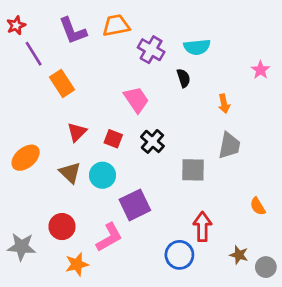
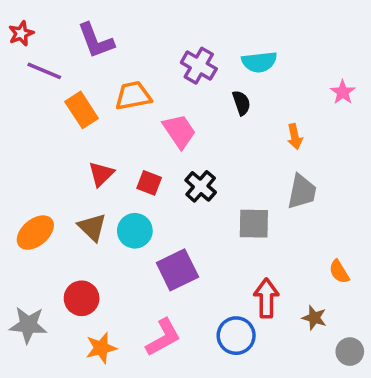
orange trapezoid: (116, 25) -> (133, 96), moved
purple line: (34, 54) -> (44, 71), turned -35
orange ellipse: (26, 158) -> (35, 233), moved
pink L-shape: (109, 237) -> (163, 337), moved
brown star: (239, 255) -> (314, 318), moved

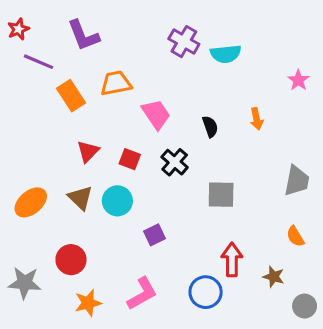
purple cross: (199, 66) -> (184, 42), moved
black semicircle: (241, 103) -> (210, 127), moved
gray trapezoid: (302, 192) -> (297, 181), moved
purple square: (177, 270) -> (155, 235), size x0.6

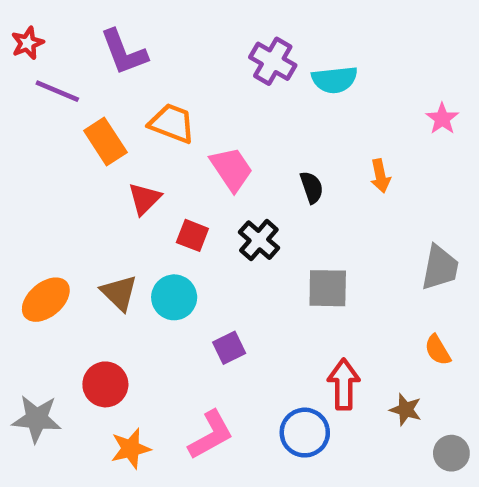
orange trapezoid: (116, 83) -> (172, 123), turned 32
red triangle: (88, 151) -> (144, 199), moved

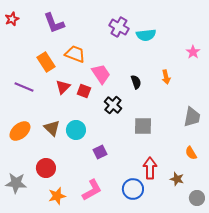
purple line: (57, 91) -> (24, 87), moved
red square: (192, 235) -> (84, 91), moved

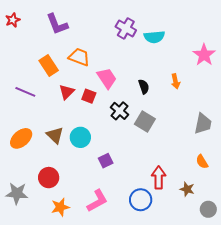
pink star: (193, 52) -> (204, 55), size x1.5
gray square: (143, 126) -> (145, 121), moved, turned 30

